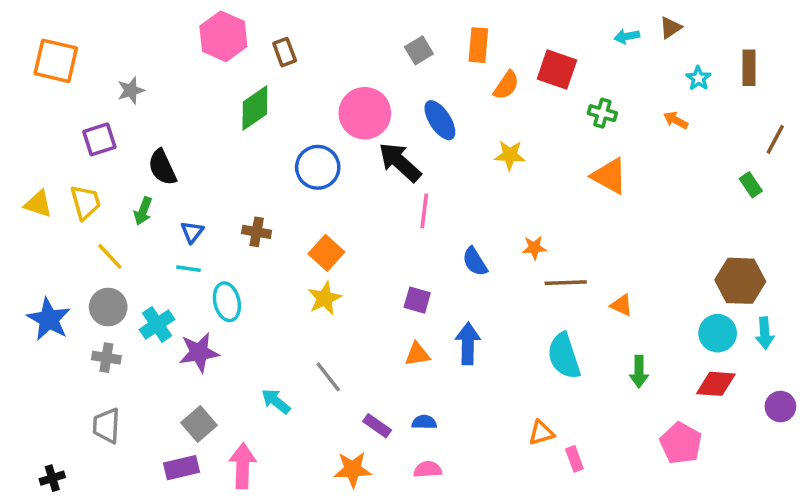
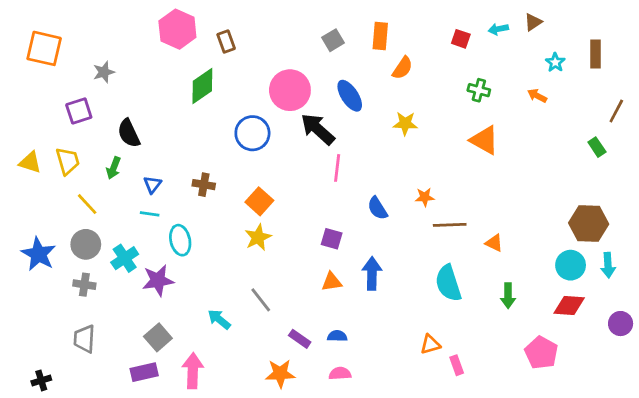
red square: (557, 70) -> (461, 39), moved, size x0.6

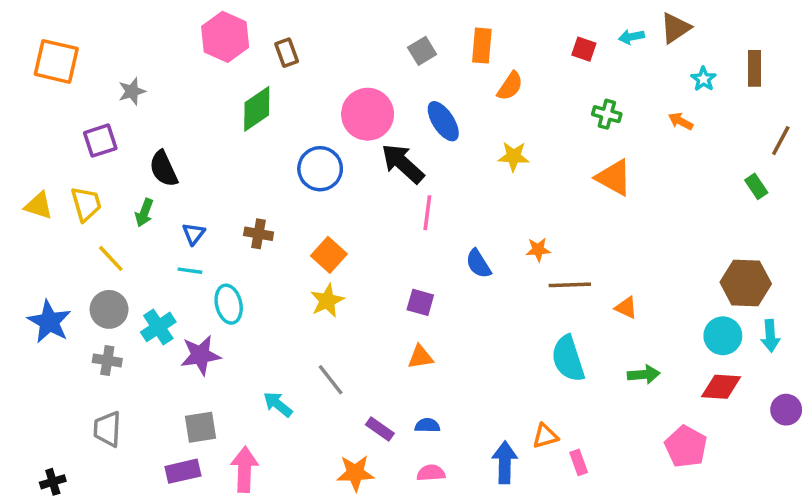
brown triangle: (533, 22) -> (675, 28), size x1.4
blue arrow: (372, 274) -> (505, 462), moved
green arrow: (508, 296) -> (644, 374), turned -95
gray square: (158, 337) -> (200, 427), turned 32

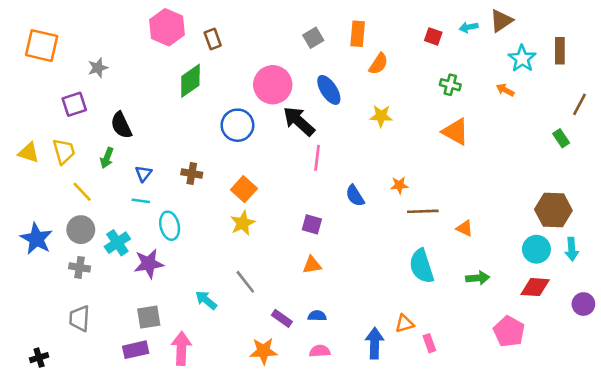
cyan star: (703, 79) -> (522, 59), size x1.5

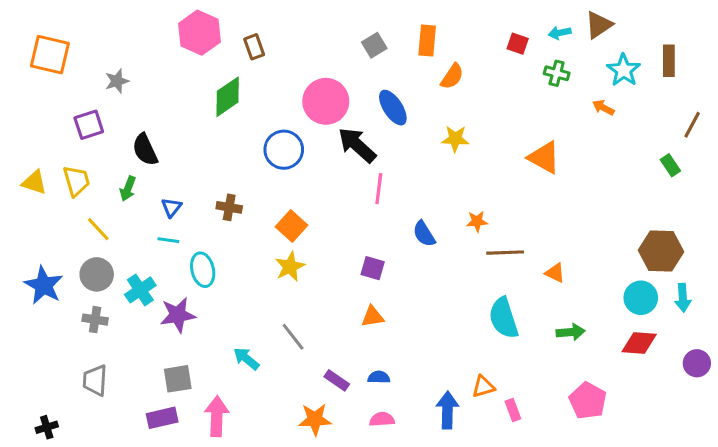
green cross: (450, 85) -> (557, 73), moved
pink pentagon: (509, 331) -> (588, 401), moved

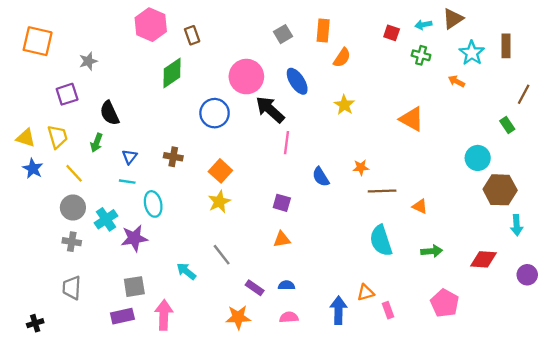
yellow star: (455, 139) -> (344, 105), turned 30
blue star: (44, 285) -> (33, 169), moved, size x0.7
cyan circle: (641, 298) -> (478, 158), moved

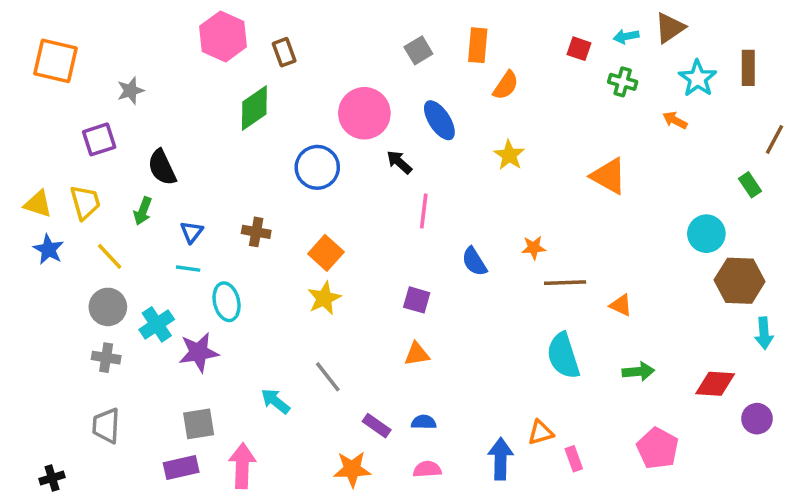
black arrow: (270, 110) -> (399, 162), size x0.6
purple circle: (527, 275) -> (757, 419), moved

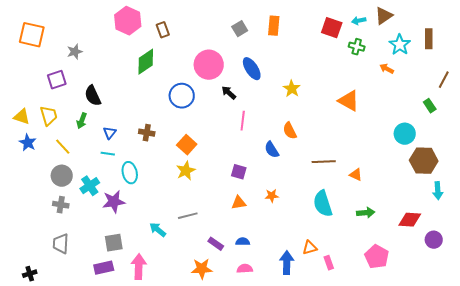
red square: (579, 49) -> (332, 28), size x1.5
orange semicircle: (506, 85) -> (290, 131), moved, turned 120
orange star: (534, 248) -> (272, 196), moved
gray line: (328, 377) -> (188, 216), turned -66

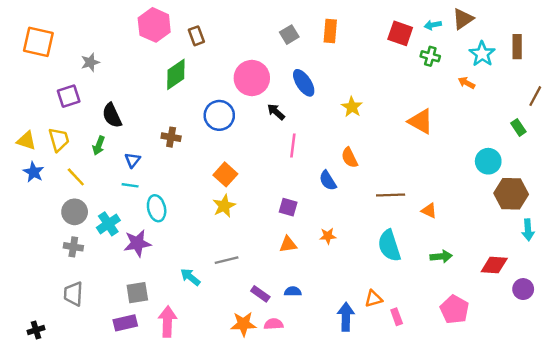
brown cross: (147, 133) -> (171, 137), moved
pink semicircle: (245, 269) -> (274, 324), moved

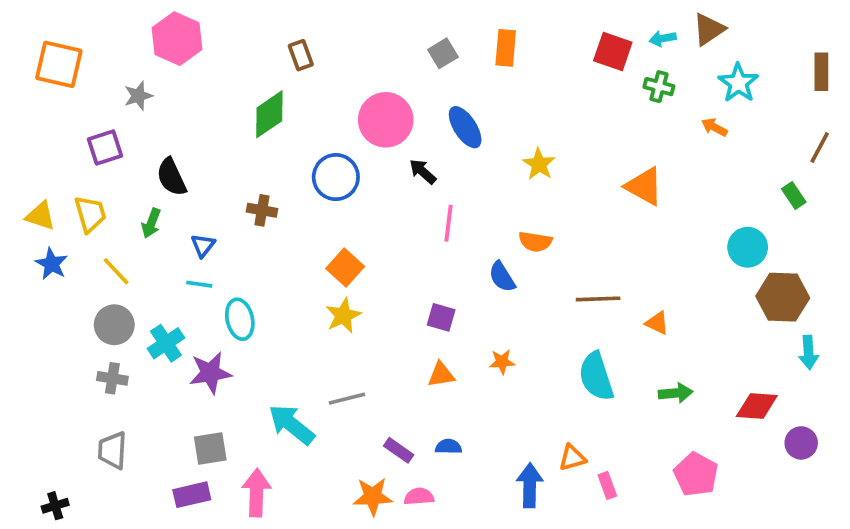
pink hexagon: (154, 25) -> (177, 39), moved
brown rectangle: (517, 47) -> (821, 72), moved
orange semicircle: (350, 158) -> (535, 242), turned -55
cyan arrow: (190, 277) -> (292, 424), size x1.5

